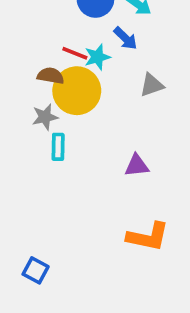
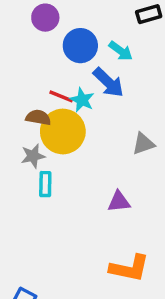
blue arrow: (125, 38) -> (108, 82), size x1.4
cyan star: (97, 57) -> (82, 100), turned -30
gray triangle: (152, 85) -> (143, 144), moved

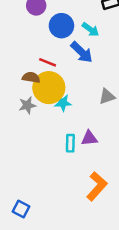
cyan star: (82, 100) -> (63, 103), moved, turned -30
cyan rectangle: (45, 184) -> (70, 143), moved
orange L-shape: (129, 268) -> (97, 186), turned -60

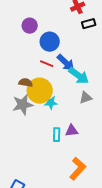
cyan arrow: (91, 29) -> (79, 76), moved, size x1.5
red line: (48, 62) -> (47, 64), moved
gray star: (27, 105) -> (23, 105), size x1.5

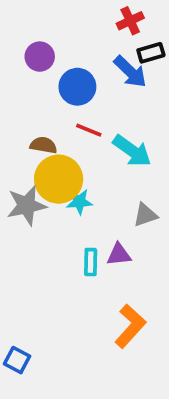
blue arrow: (66, 63) -> (130, 72), moved
red line: (47, 64) -> (89, 130), moved
brown semicircle: (26, 83) -> (43, 145), moved
gray triangle: (86, 98) -> (145, 215), moved

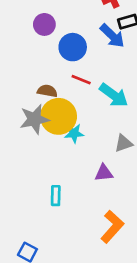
gray star: (27, 205) -> (34, 119), moved
cyan rectangle: (91, 262) -> (56, 196), moved

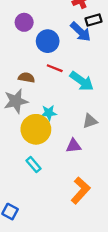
yellow circle: (59, 116) -> (36, 129), moved
cyan rectangle: (56, 196) -> (34, 165), turned -42

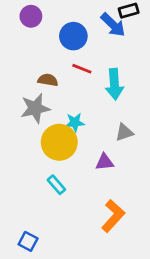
purple circle: (24, 22) -> (31, 16), moved
cyan arrow: (82, 81) -> (114, 84), turned 50

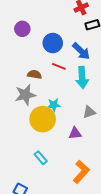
blue arrow: (113, 25) -> (81, 51), moved
cyan rectangle: (56, 185) -> (41, 158), moved

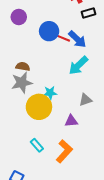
red line: (59, 66) -> (63, 38), moved
brown semicircle: (34, 74) -> (23, 66), moved
cyan arrow: (82, 78) -> (78, 65), turned 50
orange L-shape: (81, 172) -> (64, 151), moved

